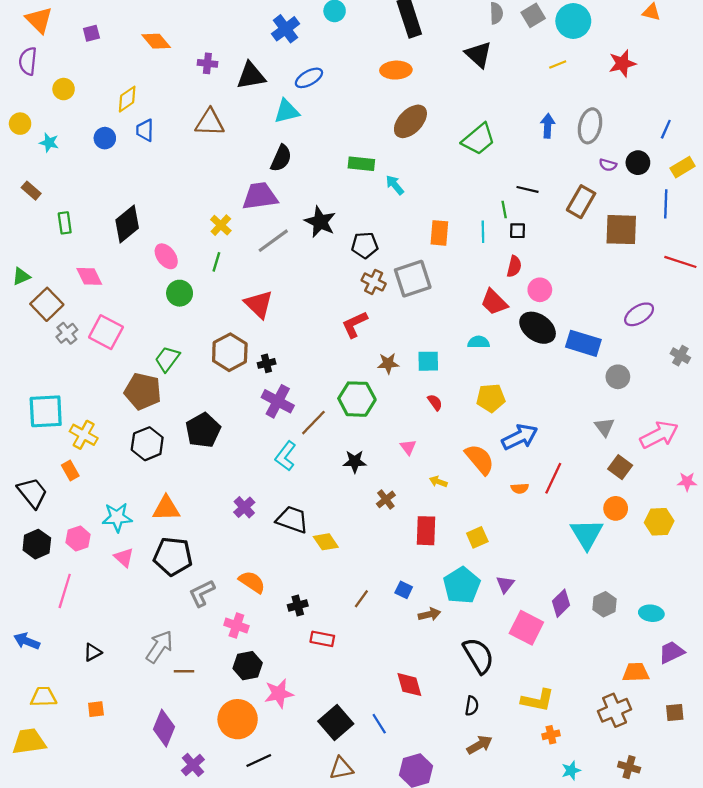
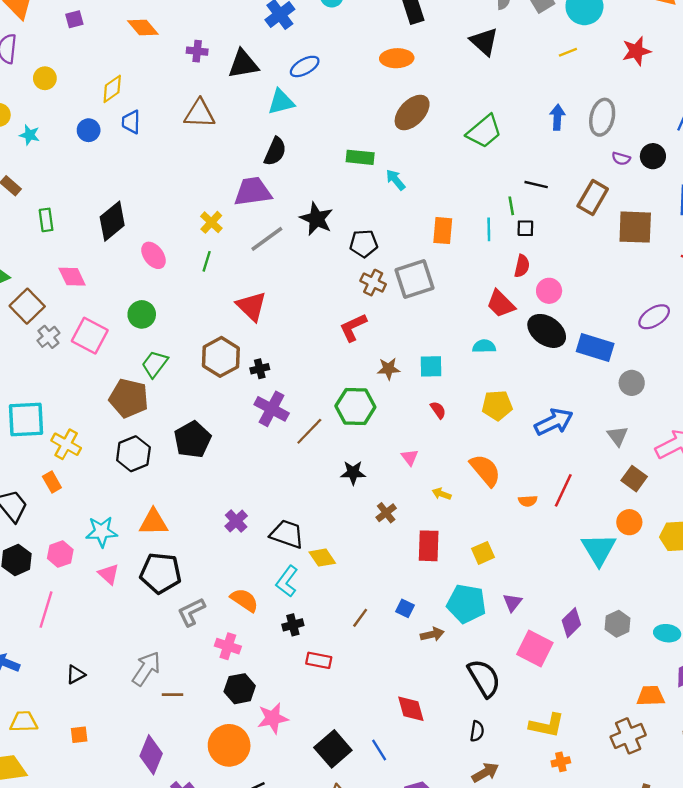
green circle: (180, 293) -> (142, 314), moved
blue arrow: (520, 437) -> (554, 422), moved
cyan L-shape: (286, 456) -> (287, 581), moved
cyan pentagon: (462, 585) -> (466, 604), turned -30

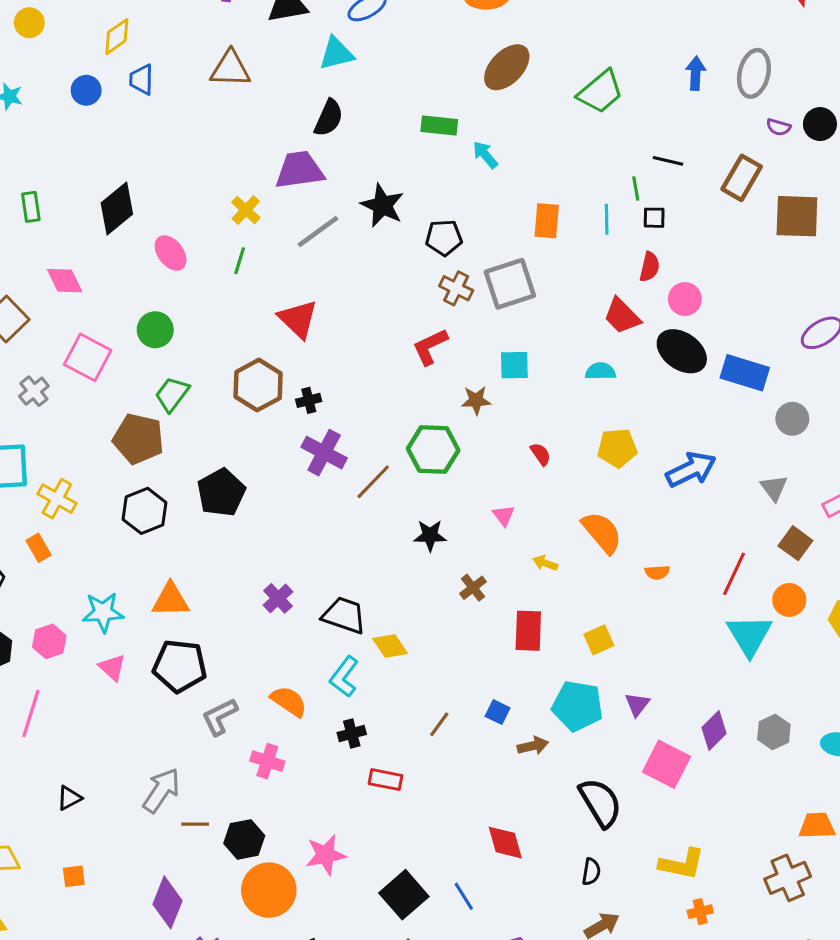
gray cross: (48, 337) -> (34, 391), moved
cyan square: (431, 366) -> (514, 365), moved
red line: (563, 490) -> (734, 574), moved
black hexagon: (240, 689) -> (244, 839), moved

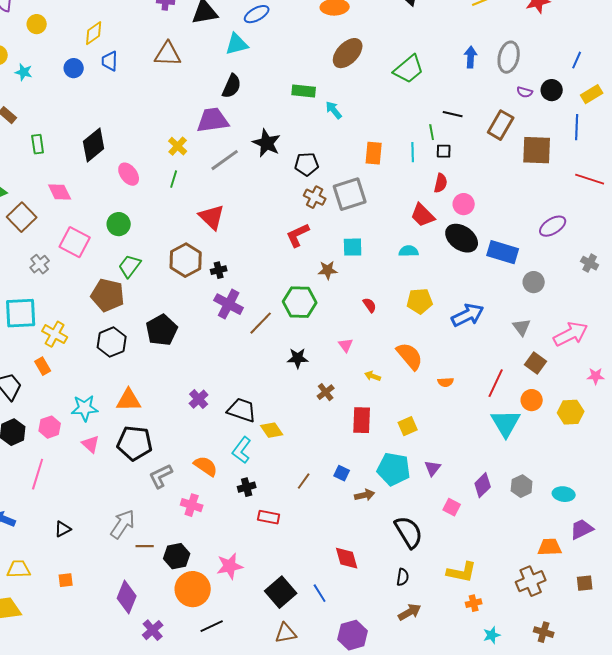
pink square: (666, 764) -> (452, 507), size x0.6

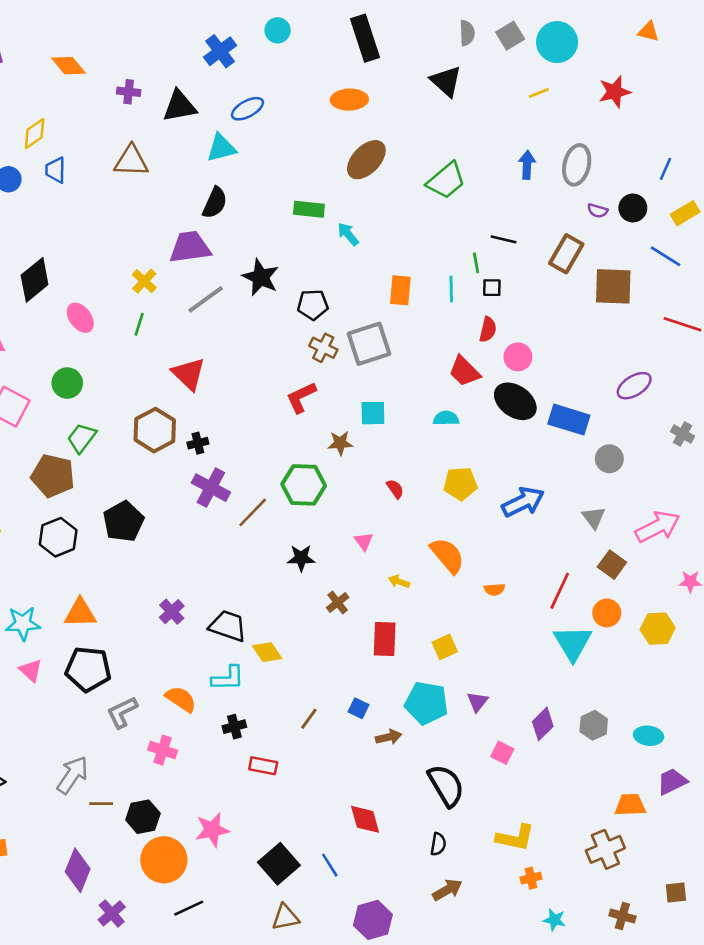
blue line: (577, 127) -> (666, 256), turned -60
cyan L-shape: (242, 450) -> (228, 678), turned -128
brown square: (585, 583) -> (676, 892), moved
cyan star: (492, 635) -> (554, 920), turned 30

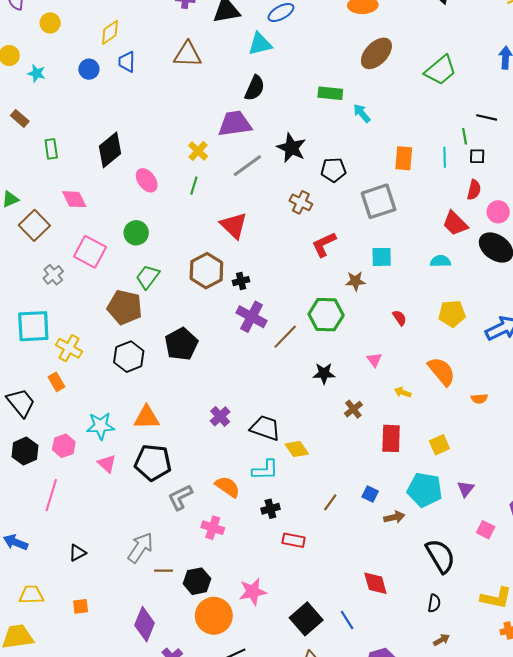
brown cross: (323, 348) -> (301, 202), moved
brown arrow: (447, 890) -> (441, 640), size x0.7

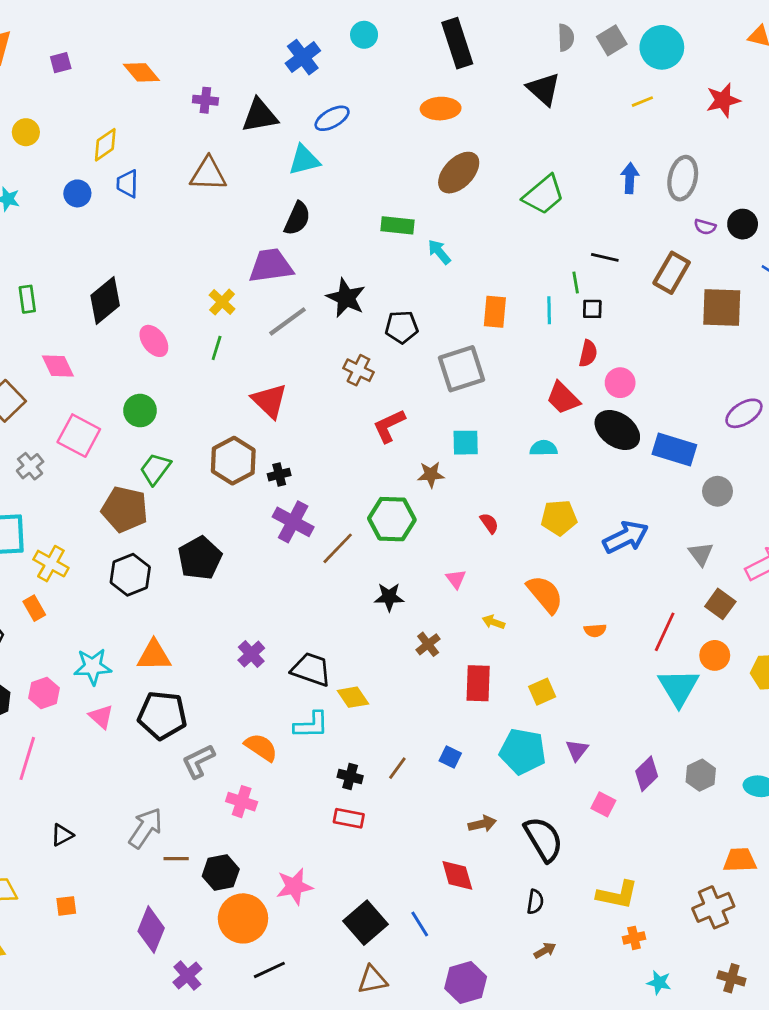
black cross: (270, 509) -> (350, 777), moved, turned 30
brown arrow: (394, 517) -> (482, 824), moved

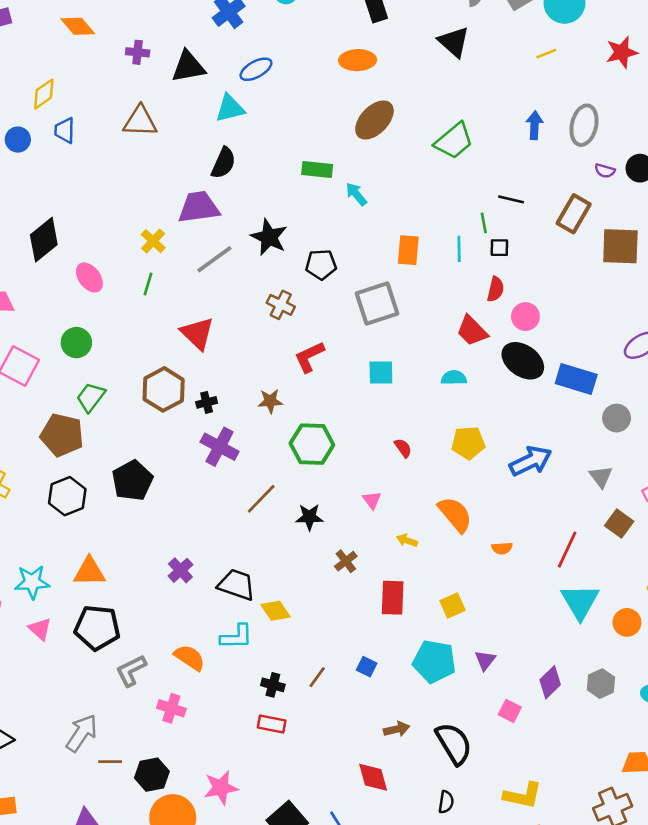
brown star: (431, 475) -> (270, 401), moved
brown line: (338, 548) -> (261, 499), moved
orange circle: (715, 655) -> (627, 622), moved

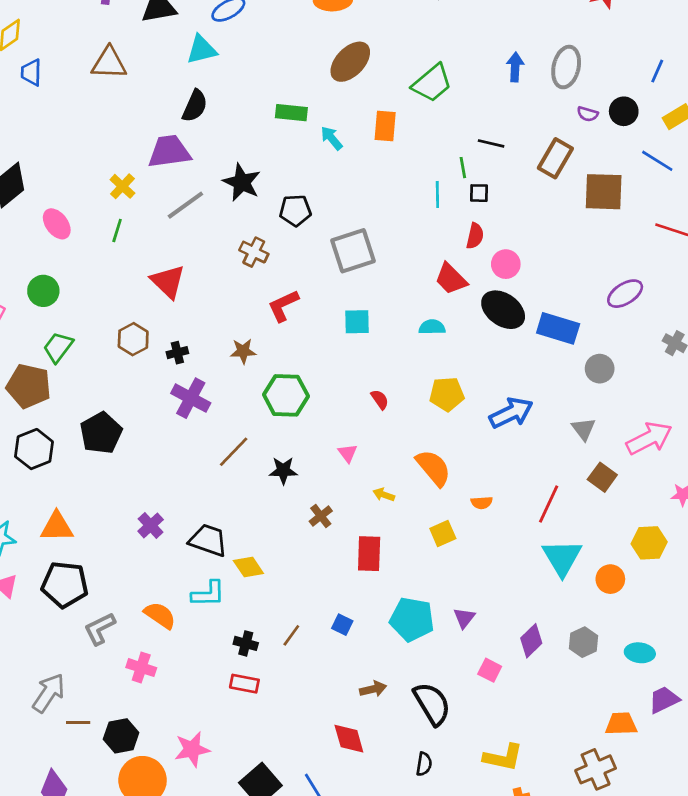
orange rectangle: (408, 250) -> (385, 126), moved
brown hexagon: (164, 389) -> (133, 339), size x0.7
yellow square: (453, 605) -> (443, 534), moved

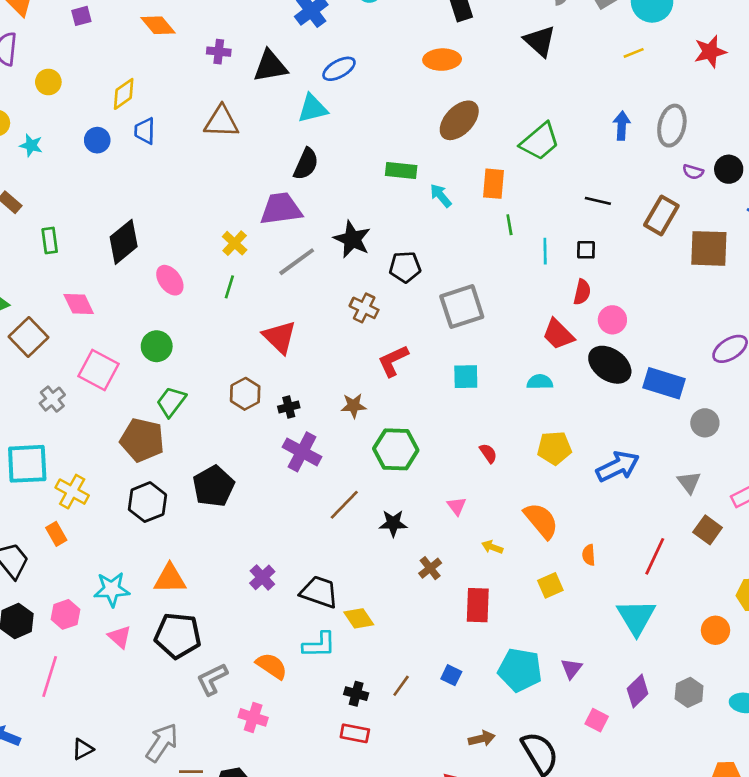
green line: (463, 168) -> (509, 225), moved
orange semicircle: (482, 503) -> (589, 555), turned 90
cyan triangle: (562, 558) -> (636, 617), moved

